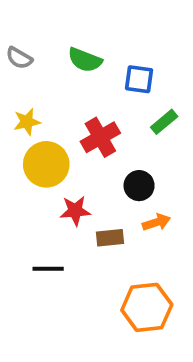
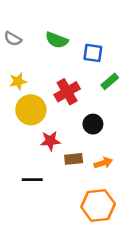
orange arrow: (156, 222) -> (103, 163), moved

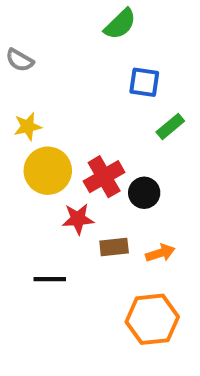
green semicircle: (57, 40) -> (120, 24), moved, turned -65
red cross: (67, 92) -> (104, 177), moved

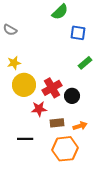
blue square: (144, 82) -> (78, 33), moved
orange hexagon: (152, 319) -> (65, 149), moved

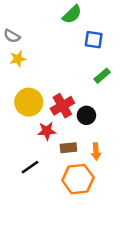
yellow star: (14, 63) -> (18, 59), moved
orange arrow: (80, 126) -> (96, 151), turned 104
black line: (25, 139) -> (30, 167), turned -35

